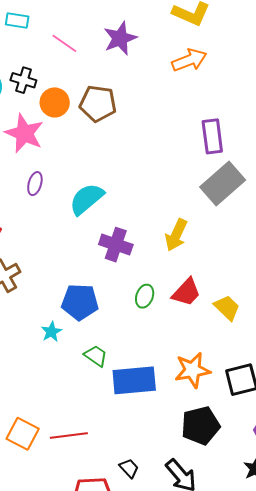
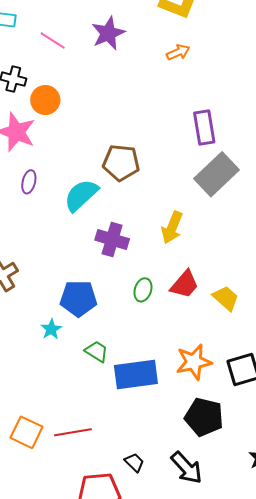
orange arrow: (189, 60) -> (178, 52), size x0.7
brown pentagon: (98, 104) -> (121, 163), moved
black pentagon: (201, 426) -> (204, 417), turned 30

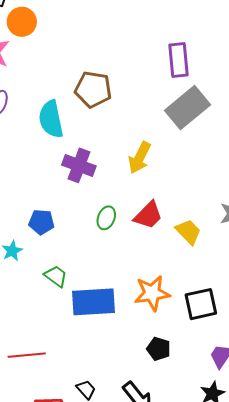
cyan semicircle: (81, 195) -> (51, 119), turned -63
blue pentagon: (78, 298) -> (41, 222), size x0.7
black pentagon: (204, 417) -> (159, 349), size x0.6

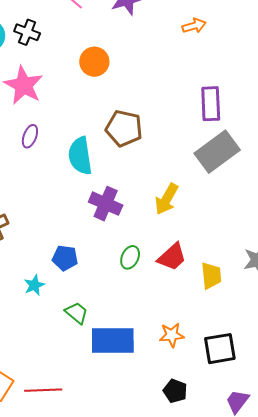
orange circle: (22, 22) -> (94, 62), moved
yellow trapezoid: (188, 232) -> (211, 276), turned 36
orange star: (152, 293) -> (172, 335), size x0.7

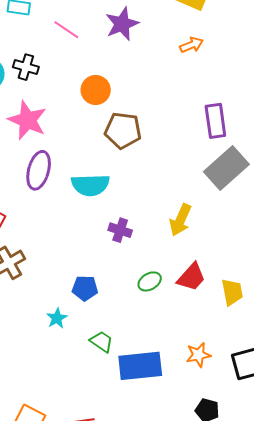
brown pentagon: (124, 128) -> (123, 130), moved
purple ellipse: (30, 136) -> (39, 170), size x1.6
cyan semicircle: (80, 156) -> (90, 185), turned -78
purple cross: (106, 204) -> (120, 230), size x0.7
green ellipse: (130, 257) -> (150, 281), turned 40

